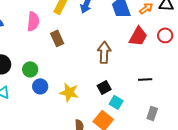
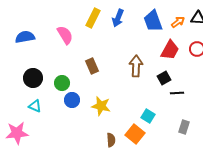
pink semicircle: (33, 21) -> (65, 35), turned -36
brown rectangle: (57, 38) -> (92, 66), moved
black square: (104, 87) -> (164, 78), moved

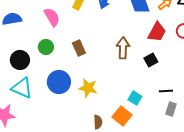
green circle: (62, 83) -> (46, 47), moved
black line: (177, 93) -> (166, 91), moved
blue circle: (72, 100) -> (59, 82), size x1.5
cyan triangle: (35, 106) -> (22, 88), size x1.6

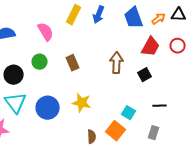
blue circle: (59, 82) -> (48, 108), moved
cyan triangle: (22, 88) -> (16, 103), turned 30
gray rectangle: (171, 109) -> (154, 133), moved

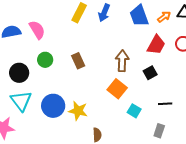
pink semicircle: (46, 32) -> (37, 30), moved
yellow star: (82, 103) -> (78, 111), moved
orange square: (116, 131) -> (117, 89), moved

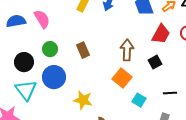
blue circle: (53, 106) -> (54, 77), moved

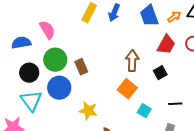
blue semicircle: (16, 21) -> (21, 43), moved
green circle: (50, 49) -> (55, 60), size x1.5
brown rectangle: (83, 50) -> (81, 67), moved

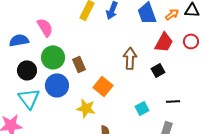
orange square: (127, 89) -> (103, 86), moved
cyan square: (144, 111) -> (142, 108), turned 32

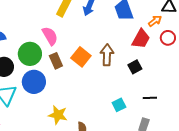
orange arrow: (172, 14) -> (155, 21), moved
pink semicircle: (45, 27) -> (50, 36), moved
orange square: (103, 86) -> (81, 57), moved
yellow star: (86, 108) -> (58, 115), moved

